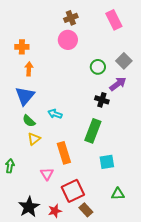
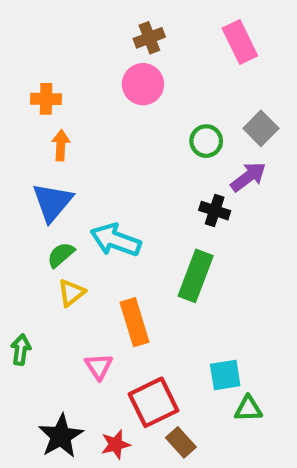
cyan arrow: (55, 114) -> (116, 240), size x1.6
green semicircle: (29, 121) -> (61, 255), turned 96
cyan square: (107, 162) -> (225, 375), moved

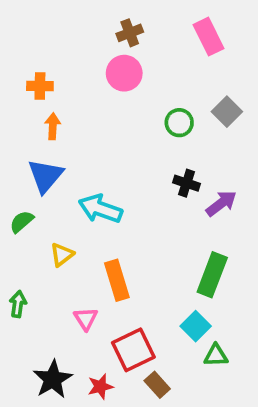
purple arrow: (248, 177) -> (221, 203), moved
green semicircle: (61, 255) -> (22, 222), moved
green rectangle: (196, 276) -> (212, 275), moved
cyan square: (225, 375) -> (196, 326), turned -36

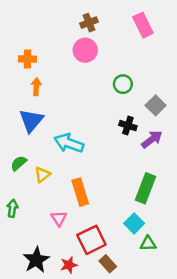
gray square: (227, 112) -> (156, 105), moved
green semicircle: (22, 222) -> (19, 163), moved

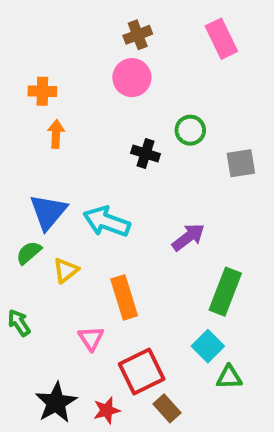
gray square: (156, 105) -> (241, 163), turned 36
blue triangle: (31, 121) -> (48, 212), moved
black cross: (128, 126) -> (146, 154), moved
purple arrow: (152, 139) -> (188, 237), moved
green arrow: (12, 208) -> (19, 323), turned -42

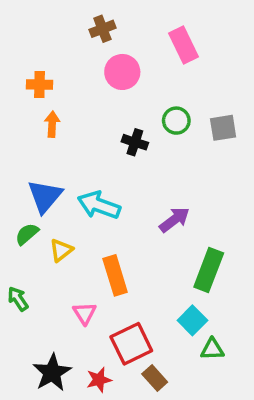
brown cross: (138, 35) -> (102, 29), moved
pink rectangle: (221, 39) -> (183, 45), moved
gray square: (241, 163) -> (223, 128), moved

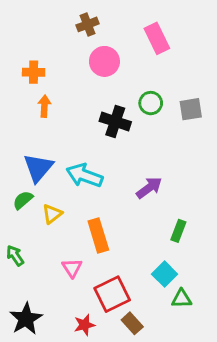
black cross: (135, 142) -> (115, 122), size x1.4
green rectangle: (209, 270) -> (178, 231), size x0.6
black star: (52, 373) -> (26, 319), moved

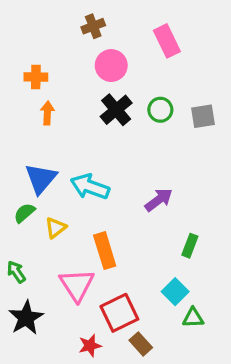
black cross: (115, 122) -> (116, 110), moved, turned 32
pink triangle: (72, 268) -> (77, 285), size x1.6
black star: (26, 319) -> (26, 318), moved

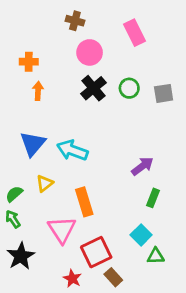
brown cross: (93, 26) -> (75, 21), turned 36
purple arrow: (159, 200) -> (142, 166), moved
green semicircle: (24, 213) -> (14, 194), moved
red star: (90, 346) -> (72, 279), turned -30

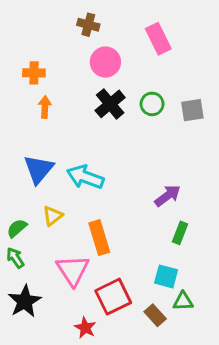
cyan square: (141, 235) -> (166, 276), turned -30
brown rectangle: (113, 277) -> (155, 315), moved

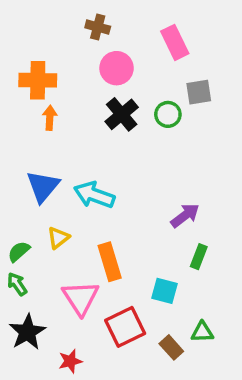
orange cross: (34, 73) -> (38, 80), size x1.5
gray square: (192, 110) -> (199, 92), moved
cyan square: (166, 276) -> (164, 291), moved
red star: (85, 328) -> (70, 361), moved, turned 30

